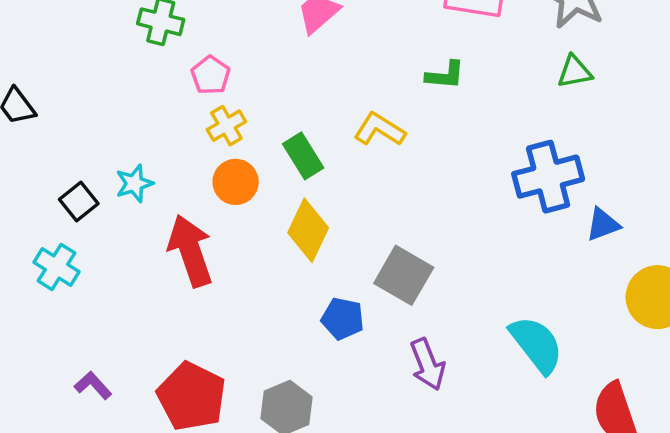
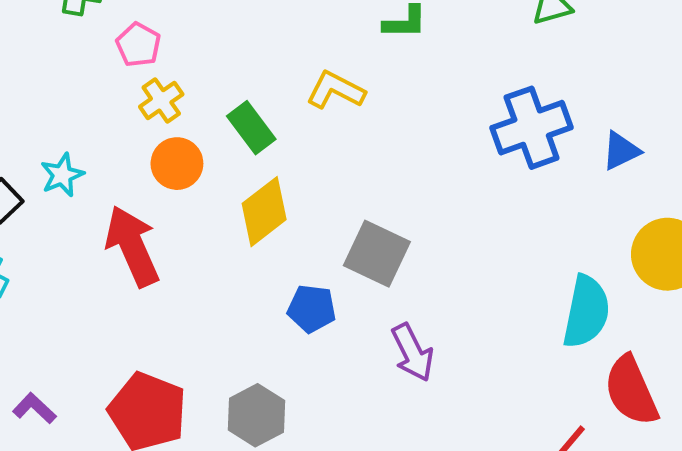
blue triangle: (603, 224) -> (621, 151), moved
yellow diamond: (308, 230) -> (264, 212), turned 32
cyan semicircle: (536, 344) -> (586, 312), moved, turned 54

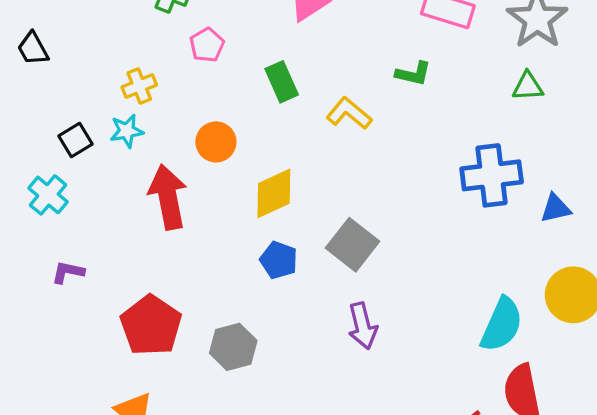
yellow cross: (161, 100) -> (139, 86), moved
green rectangle: (251, 128) -> (282, 82), moved
blue pentagon: (312, 309) -> (279, 260), moved
purple L-shape: (34, 408) -> (68, 272), moved, turned -44

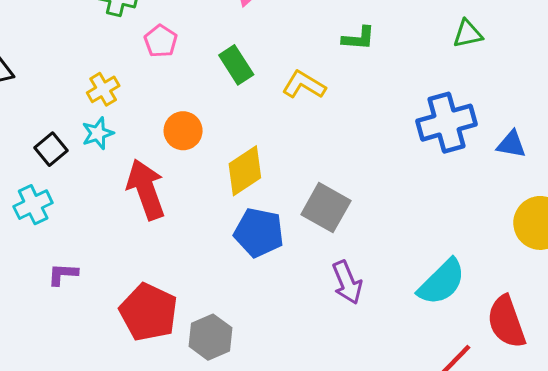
cyan cross: (48, 195) -> (33, 205), turned 33
blue triangle: (556, 208) -> (511, 144), turned 32
blue pentagon: (279, 260) -> (259, 233), size x1.4
cyan semicircle: (502, 325) -> (442, 282), moved, turned 30
gray hexagon: (233, 347) -> (211, 337), moved

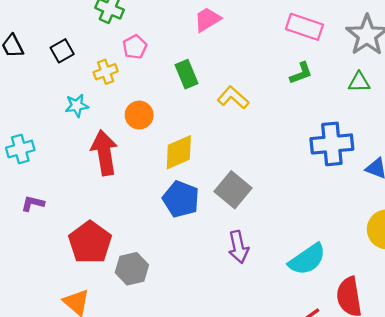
green L-shape: (359, 38) -> (301, 73), moved, turned -35
yellow cross: (103, 89) -> (106, 72), moved
black square: (51, 149) -> (62, 51), moved

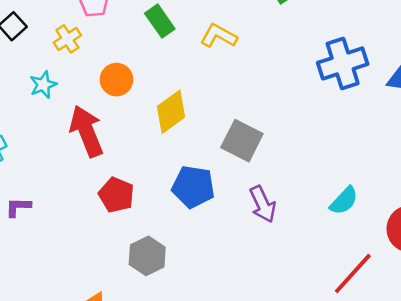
blue pentagon: (181, 199) -> (193, 187), moved
red pentagon: (90, 242) -> (116, 195), moved, size x0.7
cyan semicircle: (307, 259) -> (344, 201), size x0.7

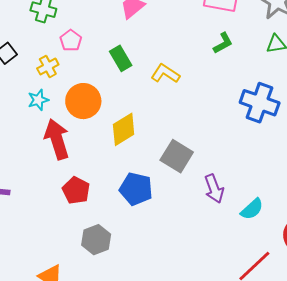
blue cross: (343, 63) -> (260, 103), turned 33
orange circle: (116, 80) -> (83, 101), size x1.4
cyan star: (43, 85) -> (38, 100), moved
purple arrow: (263, 204) -> (214, 189), moved

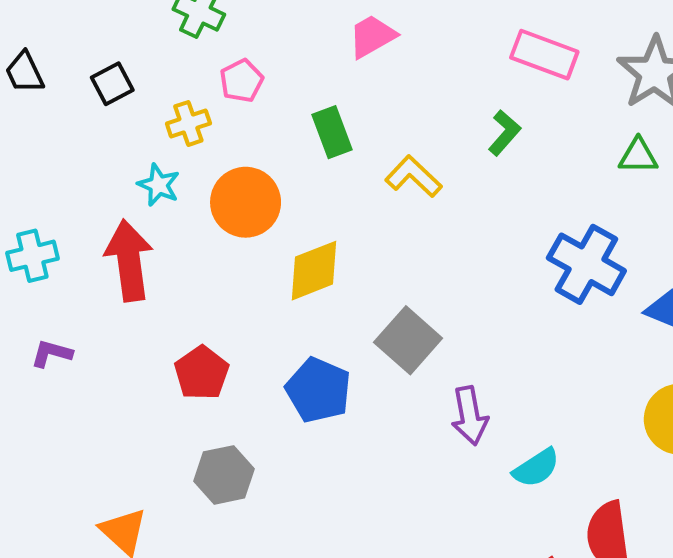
green L-shape: (223, 43) -> (504, 133), moved, turned -30
cyan star: (38, 100) -> (159, 185), turned 30
red arrow: (57, 139) -> (129, 260), moved

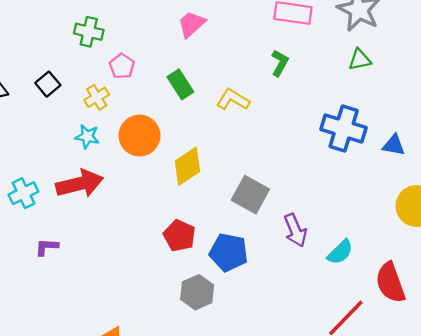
red arrow: (129, 260) -> (80, 184), turned 96
red pentagon: (202, 373) -> (179, 236), moved
blue pentagon: (318, 390) -> (229, 252), moved
gray hexagon: (224, 475) -> (197, 292), moved

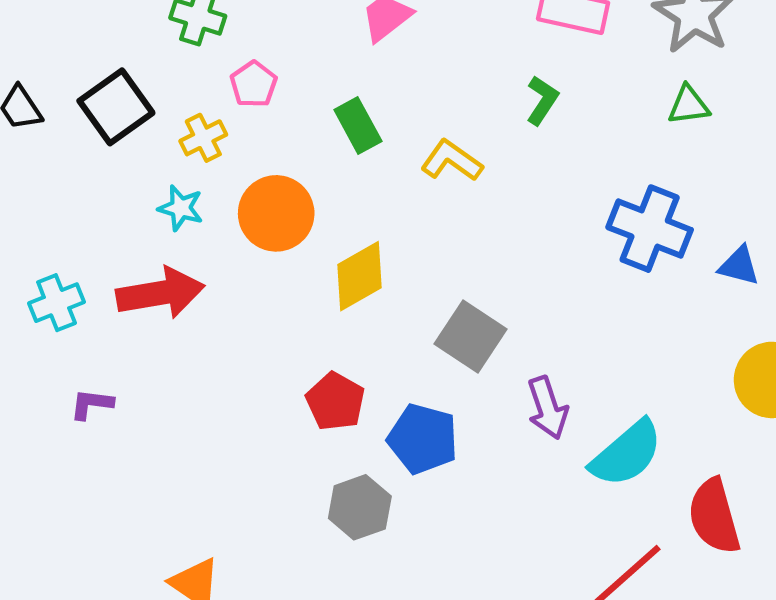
black square: (48, 84) -> (116, 107), size x1.6
cyan semicircle: (340, 252) -> (626, 454), size x1.5

